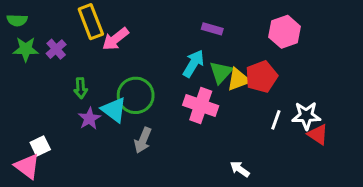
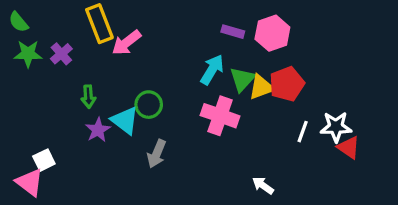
green semicircle: (17, 20) -> (19, 22), turned 48
pink hexagon: (285, 32) -> (272, 33), moved
green circle: (136, 95) -> (149, 105), size x0.7

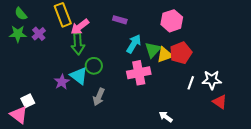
green semicircle: (19, 22) -> (21, 14), moved
purple rectangle: (233, 32) -> (120, 20), moved
green arrow: (88, 97) -> (78, 44), moved, size x1.5
pink cross: (220, 116) -> (139, 73), turned -30
red triangle: (349, 147) -> (220, 102), moved

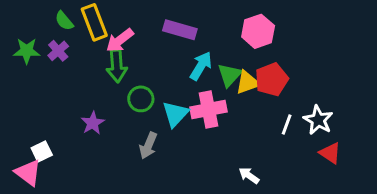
green semicircle: (21, 14) -> (64, 21), moved
purple rectangle: (120, 20) -> (180, 30), size x1.5
cyan triangle: (79, 76) -> (175, 114), moved, turned 36
white star: (212, 80) -> (318, 120), turned 30

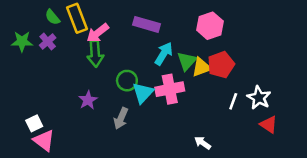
green circle: (141, 99) -> (127, 81), moved
purple star: (93, 123) -> (88, 100), moved
pink triangle: (28, 173) -> (44, 140), moved

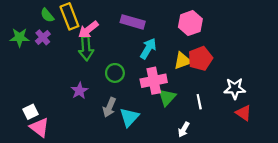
green triangle: (187, 61) -> (167, 97), moved
cyan triangle: (143, 93) -> (129, 117), moved
white star: (259, 98) -> (235, 88), turned -30
white line: (233, 101) -> (199, 102), moved, turned -32
white arrow: (203, 143) -> (184, 130), turned -96

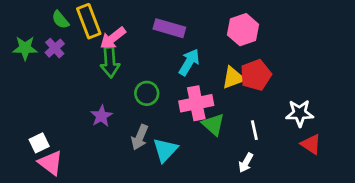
green triangle: (167, 97) -> (213, 124), turned -30
white arrow: (184, 130) -> (246, 163), moved

